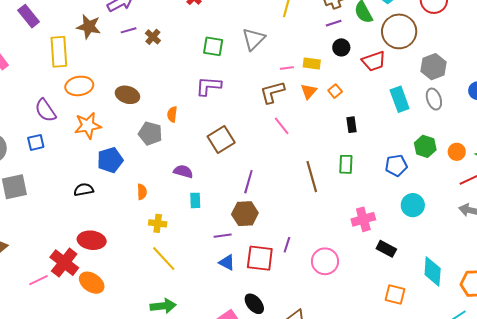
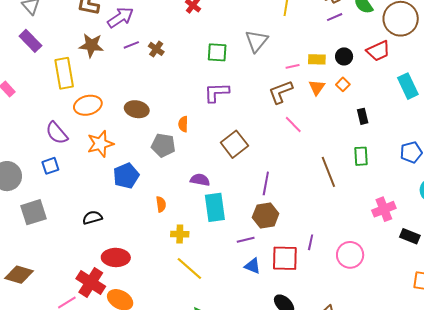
black circle: (341, 47) -> (344, 56), moved
black semicircle: (84, 190) -> (92, 218), moved
cyan rectangle: (195, 200) -> (215, 207), size x1.8

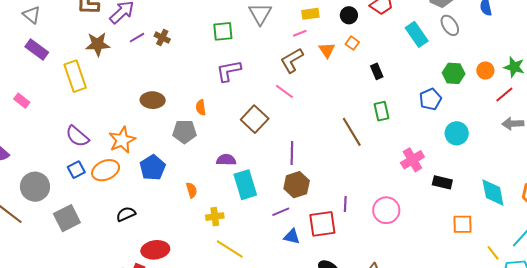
yellow rectangle: (317, 59) -> (310, 14), moved
orange ellipse: (88, 105) -> (106, 170), moved
pink line: (293, 124) -> (284, 91), moved

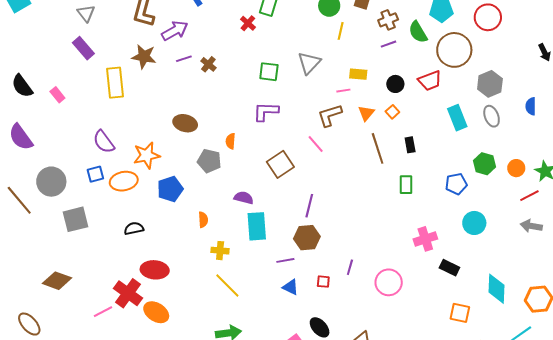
brown line: (352, 132) -> (378, 148), moved
red square: (322, 224) -> (323, 282), size x0.5

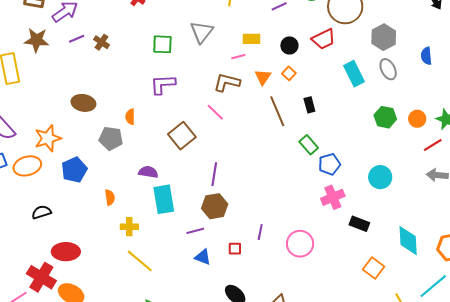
brown L-shape: (330, 115) -> (227, 82), turned 36
blue pentagon: (456, 184) -> (329, 164), moved
green rectangle: (406, 185) -> (309, 145), turned -36
orange square: (460, 313) -> (374, 268), turned 30

